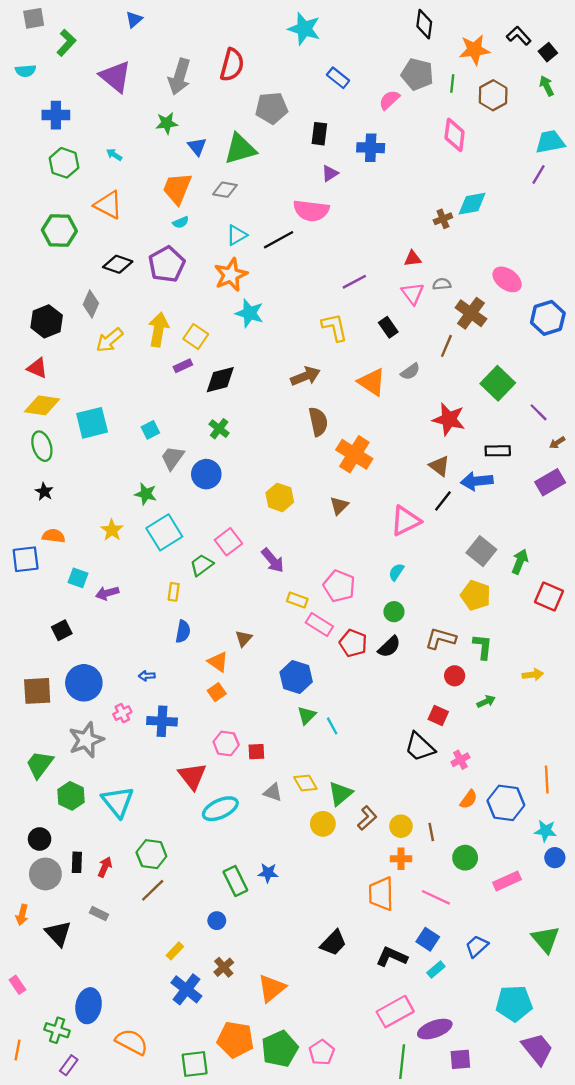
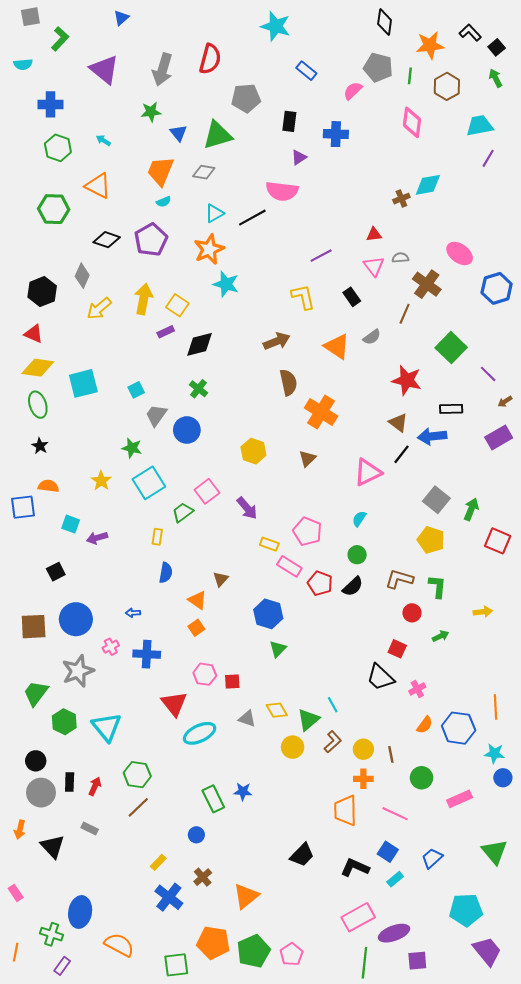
cyan trapezoid: (550, 142) -> (480, 126), moved
cyan line: (332, 726) -> (333, 705), moved

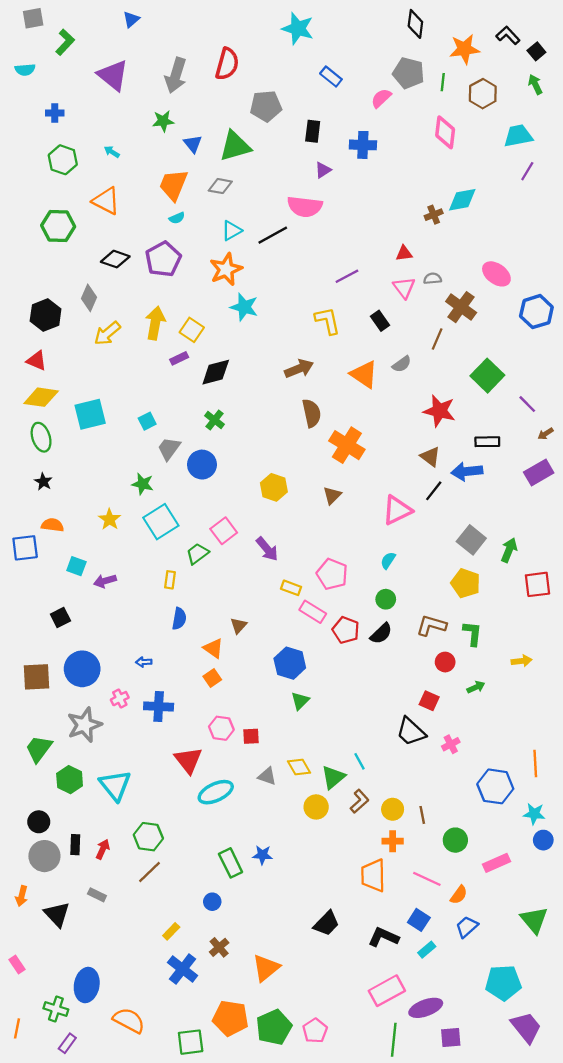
blue cross: (51, 104) -> (55, 113), size x0.7
red square: (498, 541) -> (538, 584), turned -30
orange semicircle: (425, 725) -> (459, 895), moved

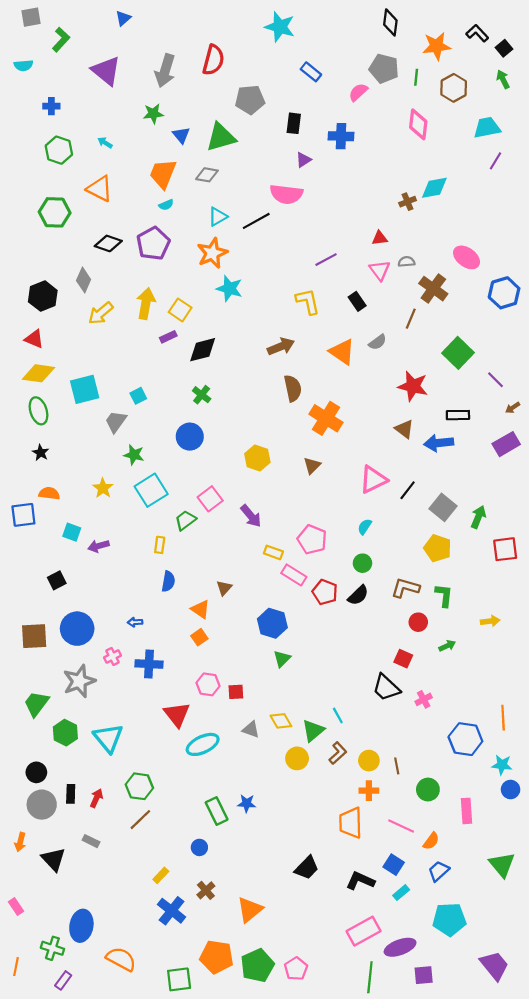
gray trapezoid: (169, 449) -> (116, 422), moved
black line: (434, 491) -> (408, 490), moved
pink rectangle: (496, 863) -> (467, 811), turned -70
cyan pentagon: (503, 983) -> (449, 919), moved

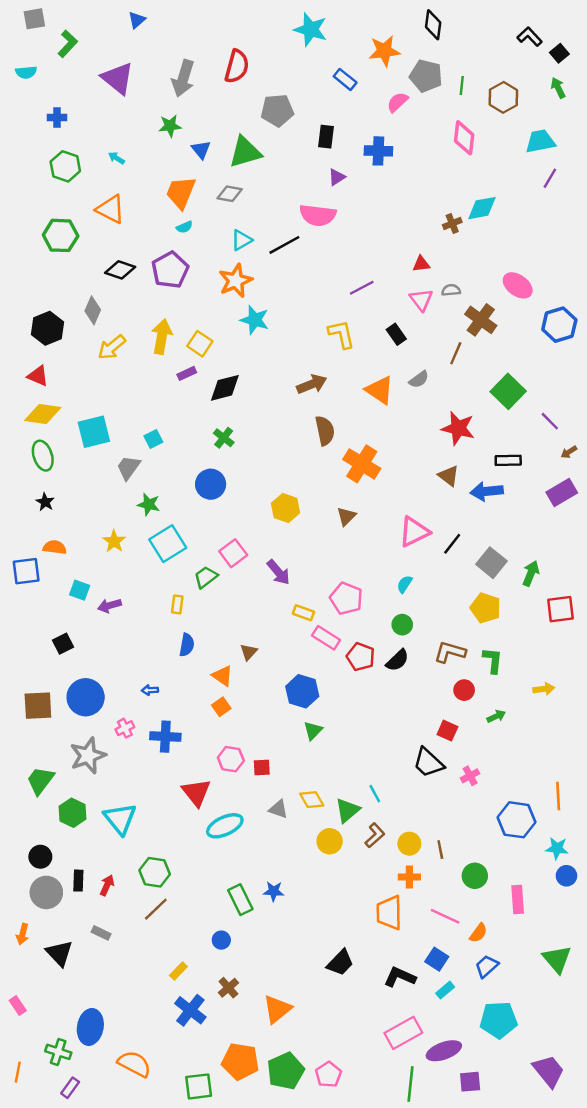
orange star: (437, 46) -> (384, 51), moved

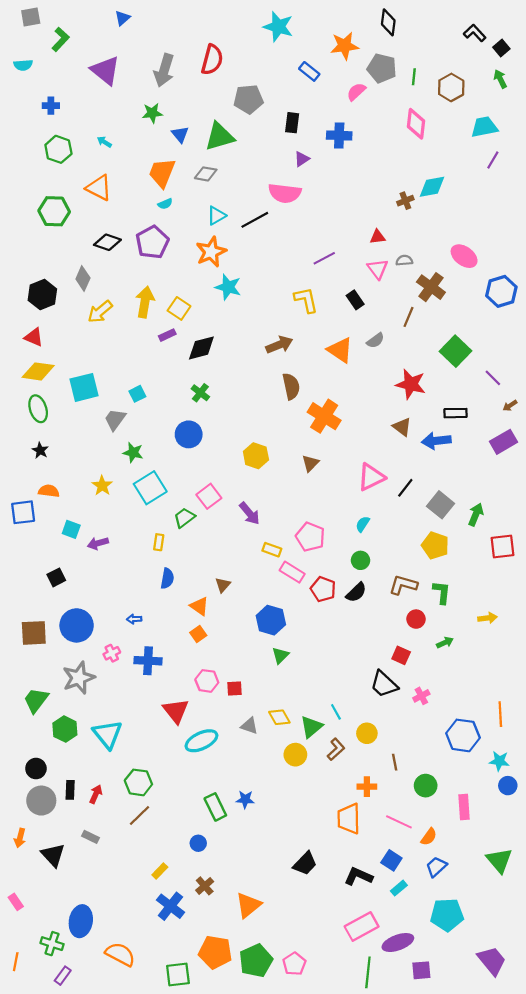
yellow circle: (409, 844) -> (367, 733), moved

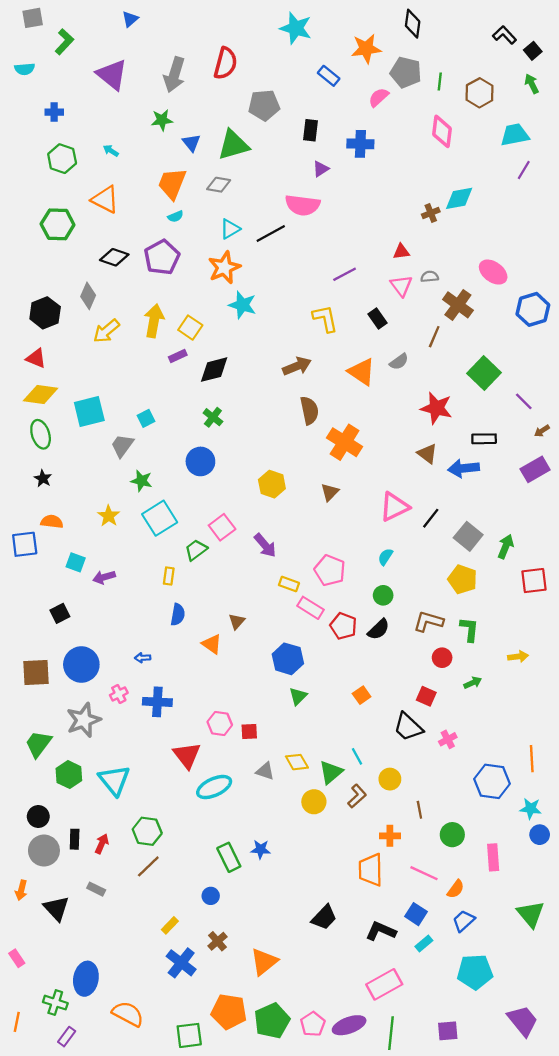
orange square: (198, 634) -> (362, 695), moved
purple ellipse: (398, 943) -> (349, 1025), moved

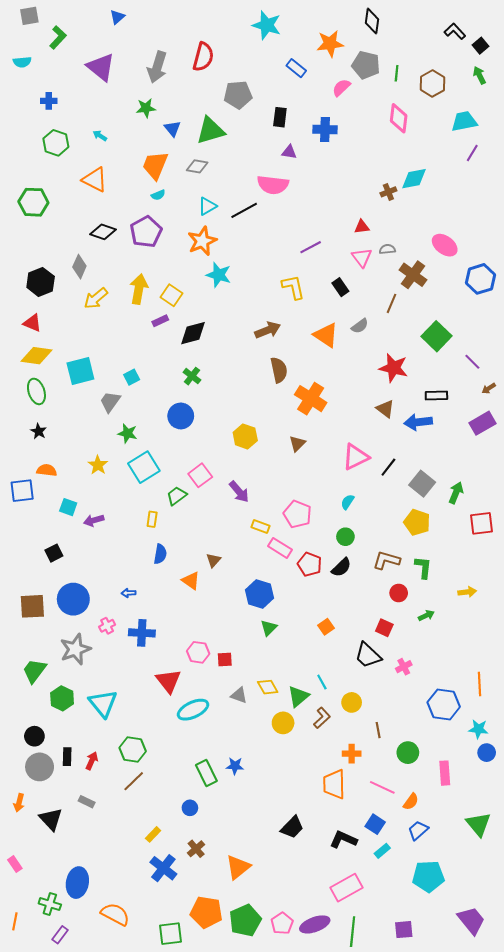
purple triangle: (321, 169) -> (289, 152), turned 42
green hexagon: (58, 224) -> (33, 202), moved

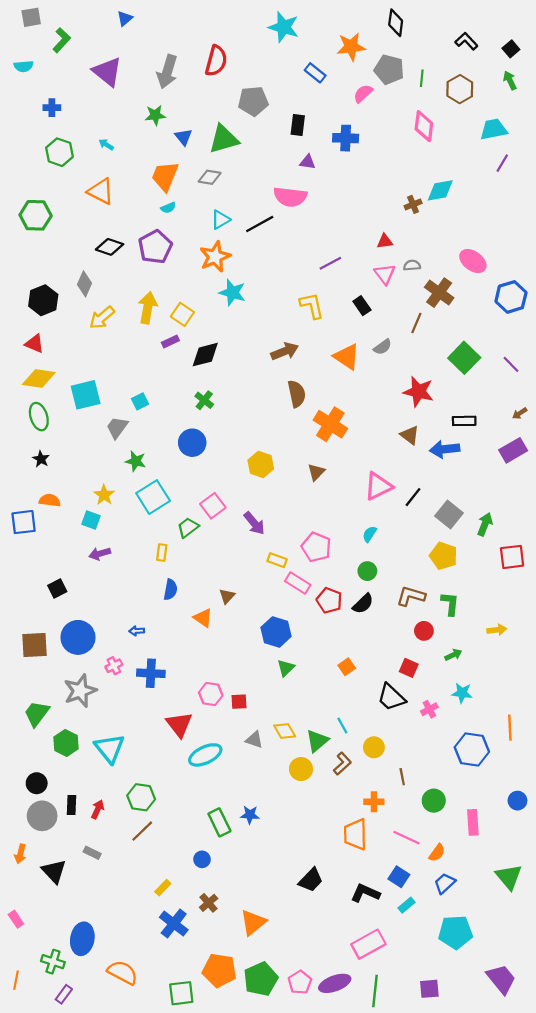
black L-shape: (455, 31) -> (466, 41), moved
purple line: (472, 362) -> (511, 364), moved
cyan square: (68, 507) -> (91, 520), moved
cyan star: (478, 729) -> (462, 693), moved

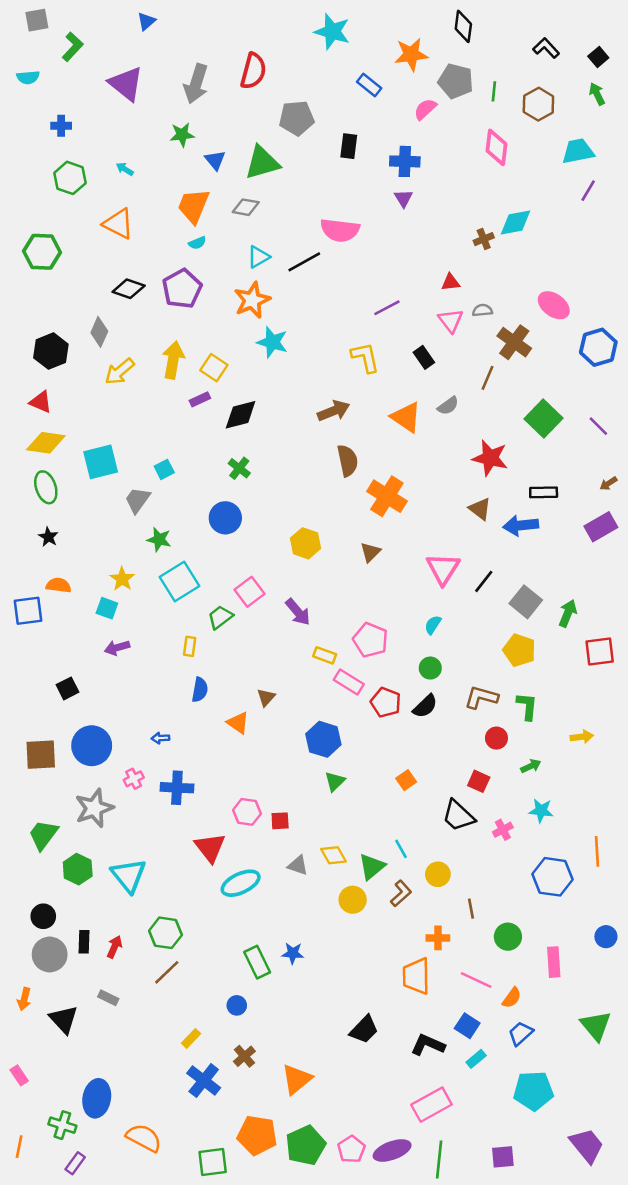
purple triangle: (308, 162) -> (404, 198), moved, turned 49
pink triangle: (378, 486) -> (443, 569), turned -32

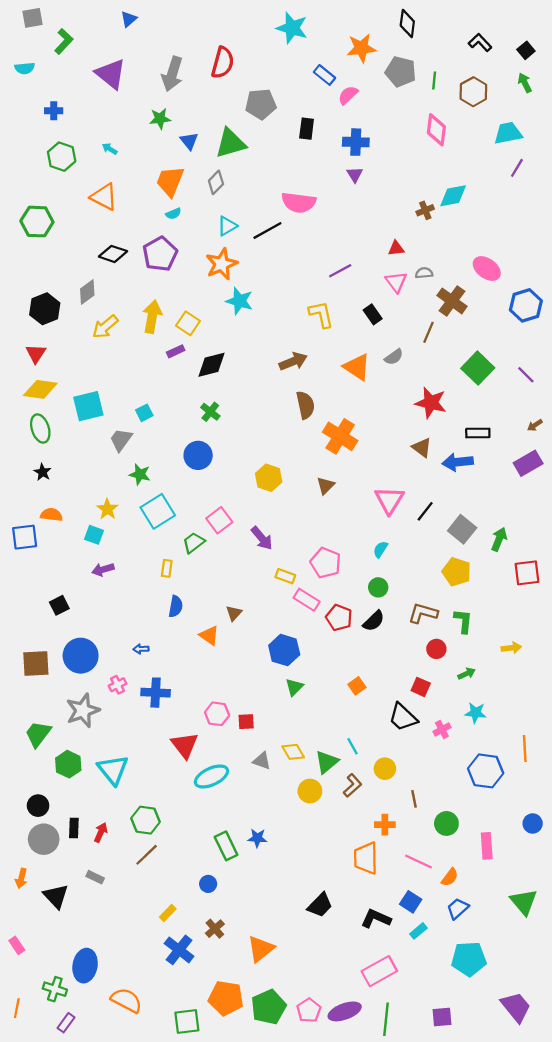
pink semicircle: (425, 109) -> (348, 95), moved
gray diamond: (246, 207) -> (216, 182), turned -55
gray diamond: (99, 332) -> (87, 292), turned 30
red triangle: (41, 402) -> (36, 354), turned 40

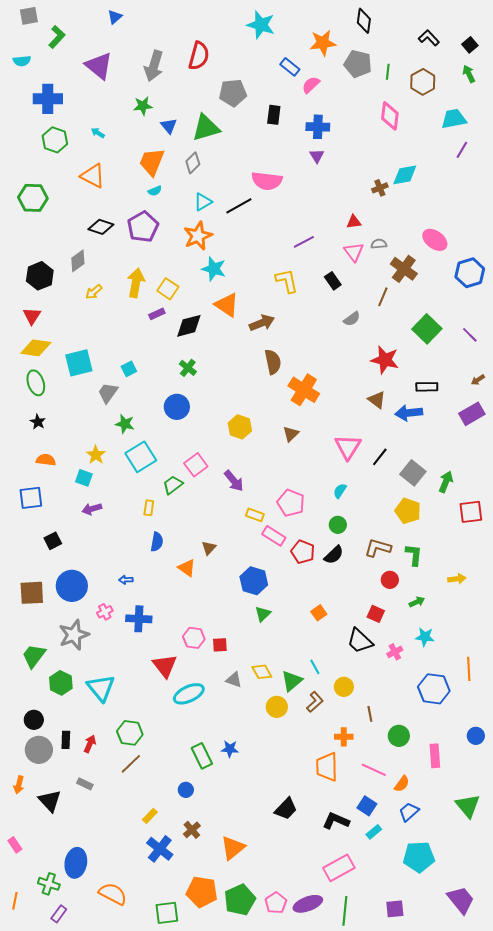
blue cross: (54, 111) -> (48, 99), size x1.8
yellow arrow: (105, 327) -> (94, 292), size x0.7
orange triangle: (357, 367) -> (227, 305), moved
blue square: (25, 537) -> (31, 498), moved

